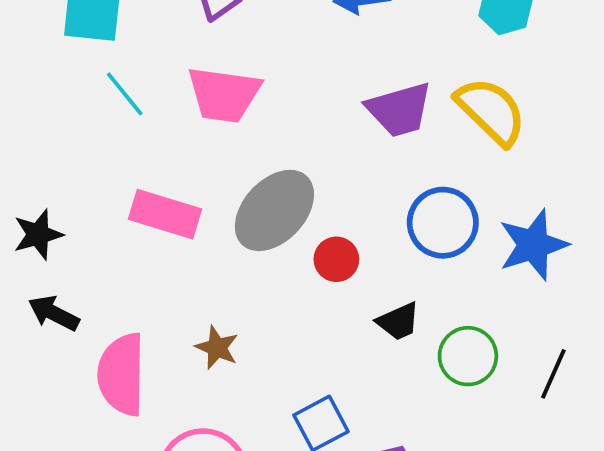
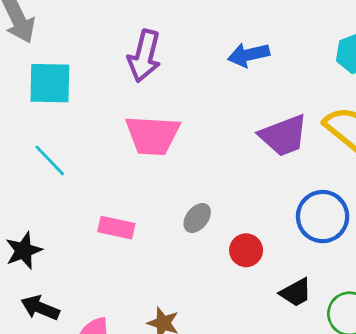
cyan line: (125, 94) -> (50, 160), moved
gray ellipse: (274, 210) -> (197, 218), size x0.5
pink rectangle: (165, 214) -> (116, 228), size x0.7

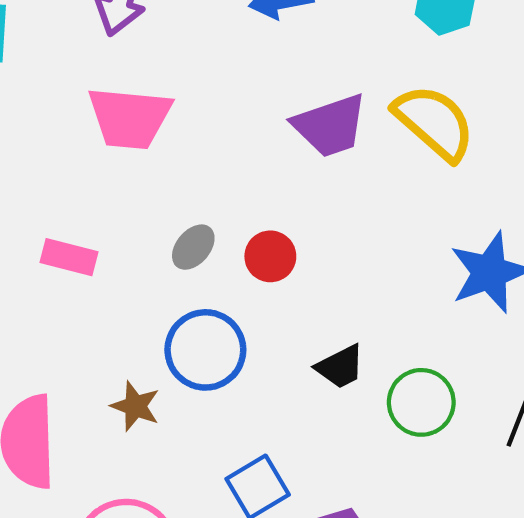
blue circle: (323, 217) -> (205, 350), moved
red circle: (246, 250) -> (270, 256), moved

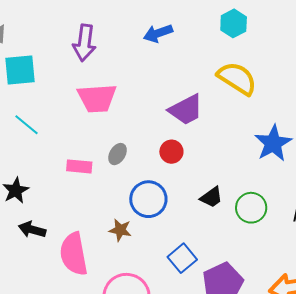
purple trapezoid: (330, 126) -> (186, 110), moved
gray ellipse: (193, 247) -> (118, 154), moved

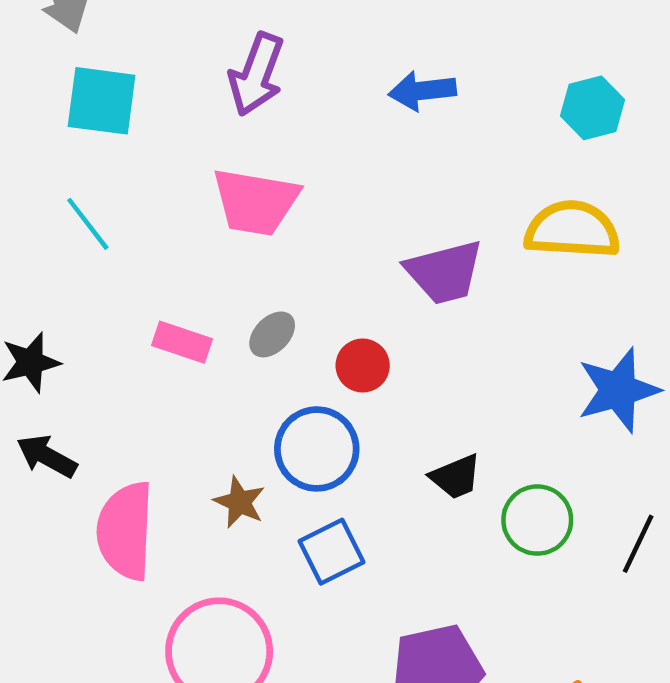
yellow semicircle: (237, 78) -> (572, 230), turned -42
red circle: (171, 152) -> (363, 366), moved
blue square: (182, 258) -> (331, 552), moved

